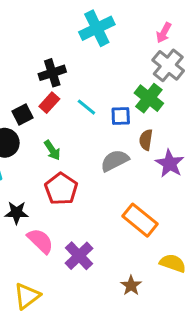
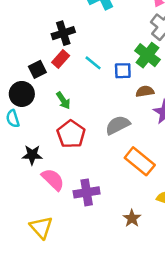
brown semicircle: (146, 140) -> (145, 91), turned 72
gray semicircle: (115, 161) -> (118, 125), moved
purple cross: (79, 256) -> (87, 192), turned 35
yellow triangle: (27, 296) -> (41, 227), turned -35

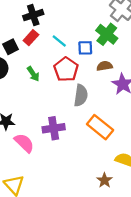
gray semicircle: (118, 125) -> (81, 95), turned 125
red pentagon: (71, 134) -> (66, 69), moved
purple cross: (87, 192) -> (54, 128), moved
brown star: (132, 218) -> (105, 180), moved

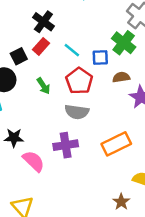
black cross: (33, 15) -> (43, 22), turned -36
gray semicircle: (81, 95) -> (77, 112), moved, turned 90
orange rectangle: (100, 127) -> (116, 144), turned -65

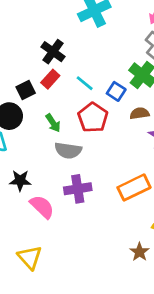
blue square: (100, 58) -> (116, 91), turned 35
gray semicircle: (77, 112) -> (68, 150), moved

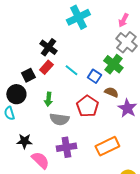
brown semicircle: (139, 113) -> (111, 92), turned 32
red pentagon: (93, 117) -> (87, 106), moved
green arrow: (53, 123) -> (48, 99), turned 40

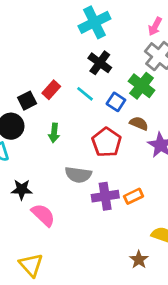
black cross: (48, 47) -> (100, 63), moved
gray semicircle: (59, 119) -> (78, 175), moved
orange rectangle: (107, 146) -> (133, 196), size x0.6
purple cross: (66, 147) -> (105, 196), moved

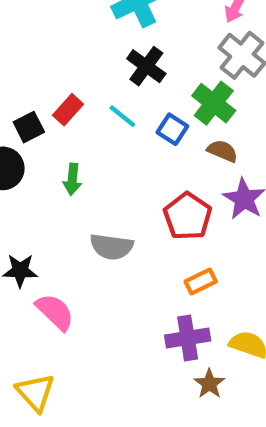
brown semicircle: (139, 123) -> (222, 151), moved
red pentagon: (107, 142) -> (188, 216), moved
purple cross: (105, 196) -> (188, 338), moved

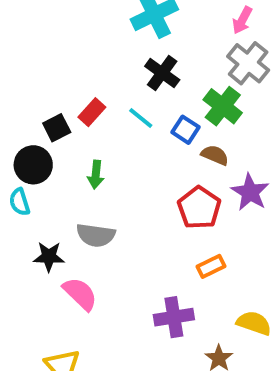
brown semicircle: (222, 151) -> (215, 155), moved
gray semicircle: (111, 247) -> (96, 235), moved
purple cross: (188, 338) -> (174, 317), moved

